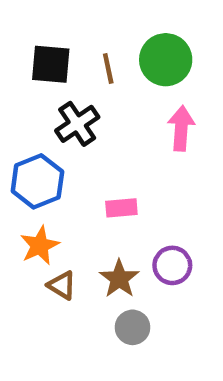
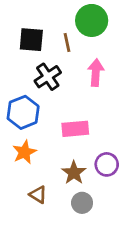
green circle: (166, 60) -> (92, 20), moved
pink arrow: (181, 128) -> (96, 73), moved
pink rectangle: (121, 208) -> (75, 129), size x1.4
brown triangle: (62, 285) -> (38, 195), moved

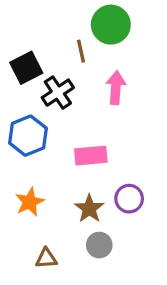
black square: (31, 40) -> (26, 68), moved, turned -32
orange star: (24, 152) -> (30, 202), moved
brown triangle: (38, 195) -> (46, 258), moved, turned -36

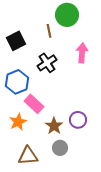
pink arrow: (116, 88) -> (82, 53), moved
black cross: (58, 93) -> (47, 63), moved
pink rectangle: (91, 156) -> (34, 104), moved, turned 48
brown triangle: (46, 258) -> (28, 156), size x1.5

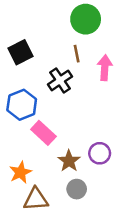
brown line: (49, 31) -> (77, 54), moved
orange star: (18, 122) -> (20, 172), moved

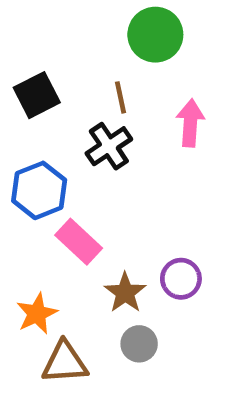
brown line: (77, 54) -> (120, 97), moved

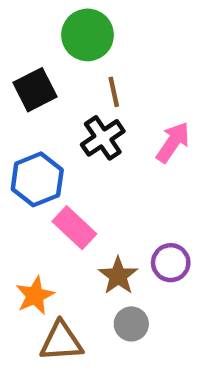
green circle: (155, 35) -> (88, 35), moved
pink arrow: (190, 123) -> (173, 142), moved, turned 30

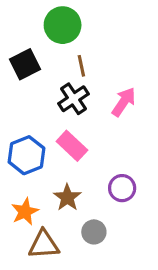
blue hexagon: (37, 179) -> (26, 155), moved
pink rectangle: (74, 228) -> (72, 146), moved
brown star: (118, 276) -> (67, 197), moved

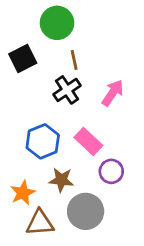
pink rectangle: (72, 146) -> (88, 141), moved
blue hexagon: (26, 155) -> (43, 141), moved
brown star: (67, 197) -> (61, 180), turned -30
gray circle: (94, 232) -> (86, 211), size x1.6

